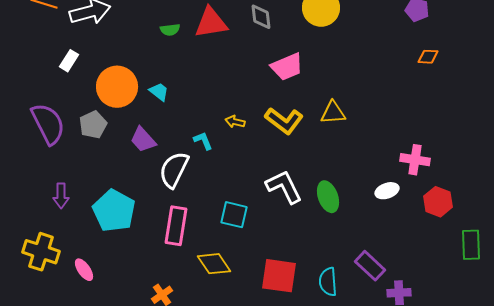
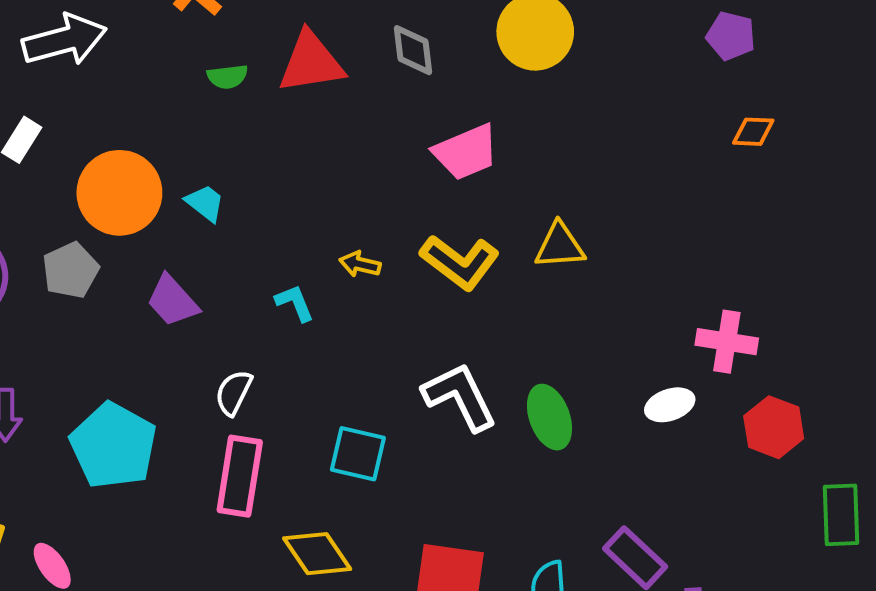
white semicircle: (174, 170) -> (234, 393), moved, size x0.6

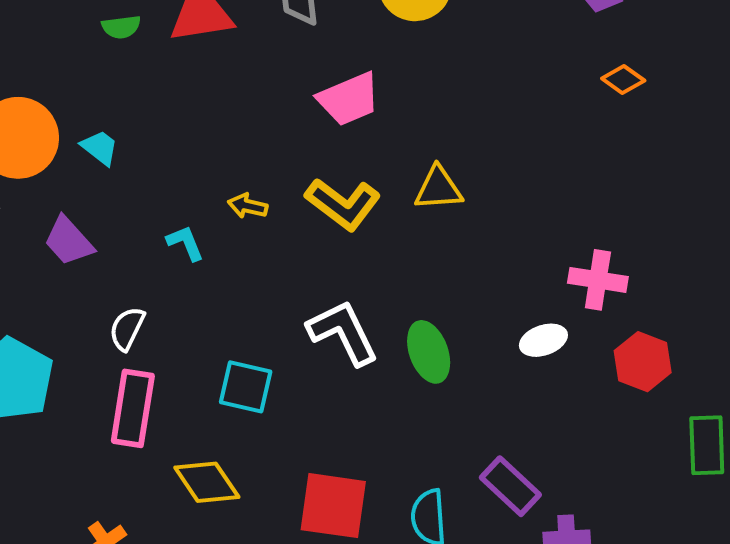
orange diamond: (753, 132) -> (623, 79), turned 33

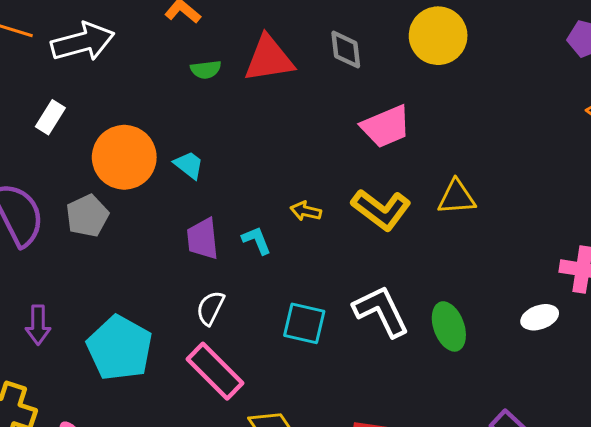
purple trapezoid: (69, 241) -> (203, 239), moved, turned 36
cyan square: (246, 387) -> (304, 323), moved
pink rectangle: (133, 408) -> (215, 371), turned -54

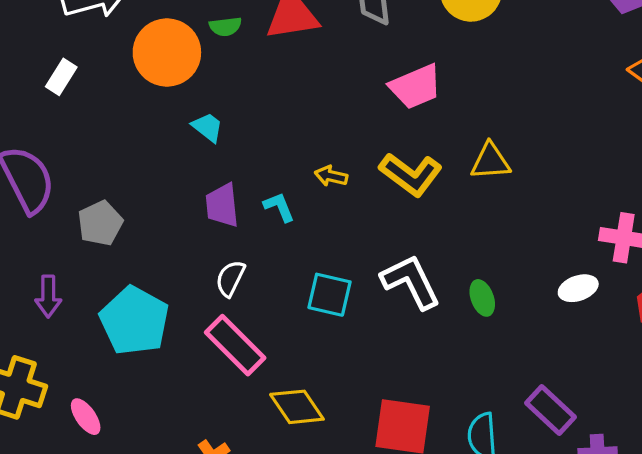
orange circle: (124, 157) -> (167, 52), moved
gray pentagon: (87, 216) -> (100, 223), moved
green ellipse: (449, 326) -> (482, 298), size x0.7

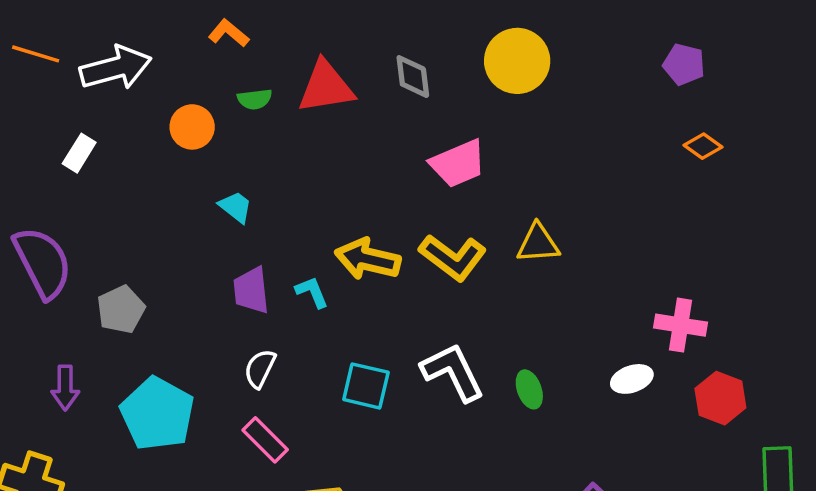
orange circle: (167, 52) -> (192, 127), size x0.6
yellow arrow: (331, 176) -> (368, 259), size x1.8
pink rectangle: (235, 345) -> (265, 440), size x0.7

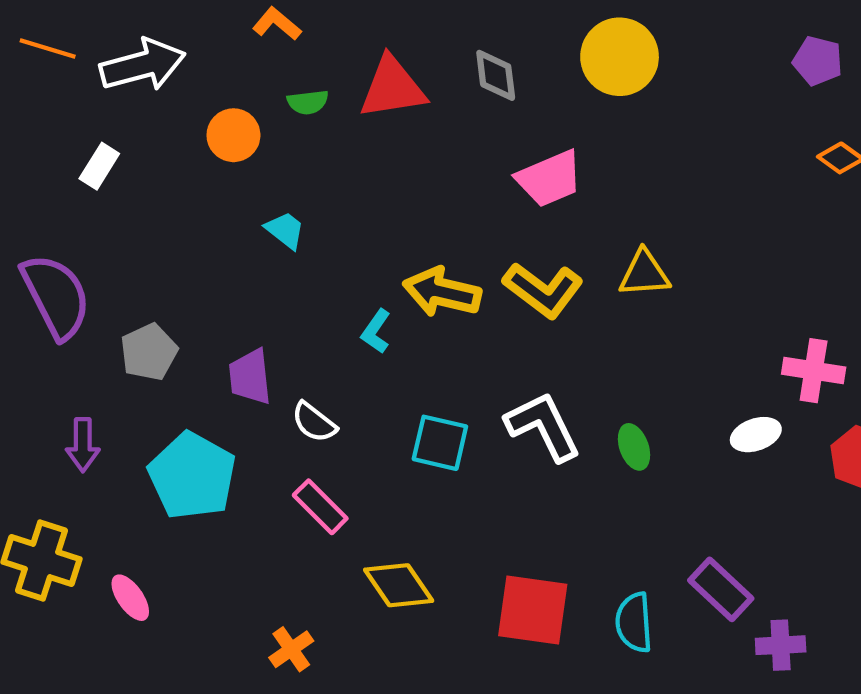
purple trapezoid: (251, 290) -> (250, 377), moved
cyan L-shape: (312, 292) -> (376, 331), turned -123
white semicircle: (260, 369) -> (314, 422), turned -78

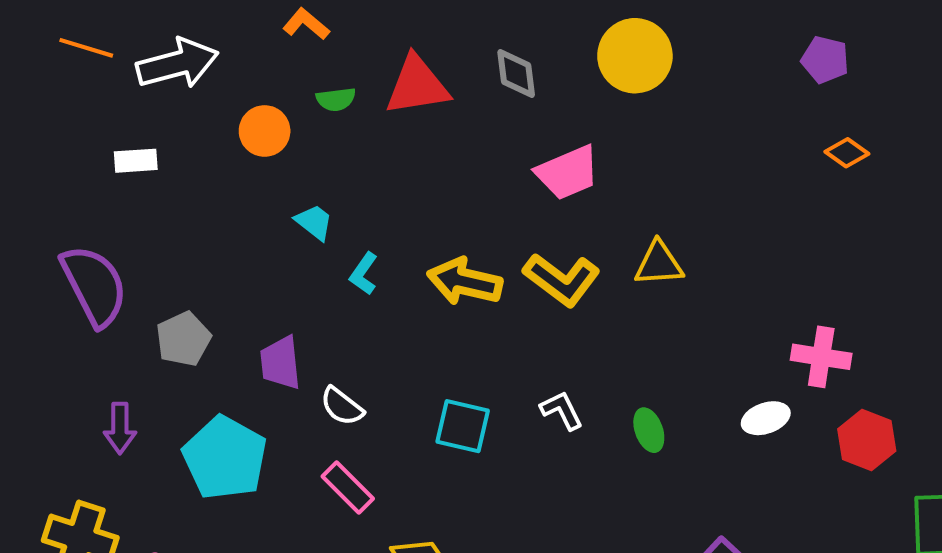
white rectangle: (99, 166) -> (136, 161), turned 54
cyan L-shape: (376, 331) -> (364, 274), moved
white L-shape: (543, 426) -> (562, 410), size x0.6

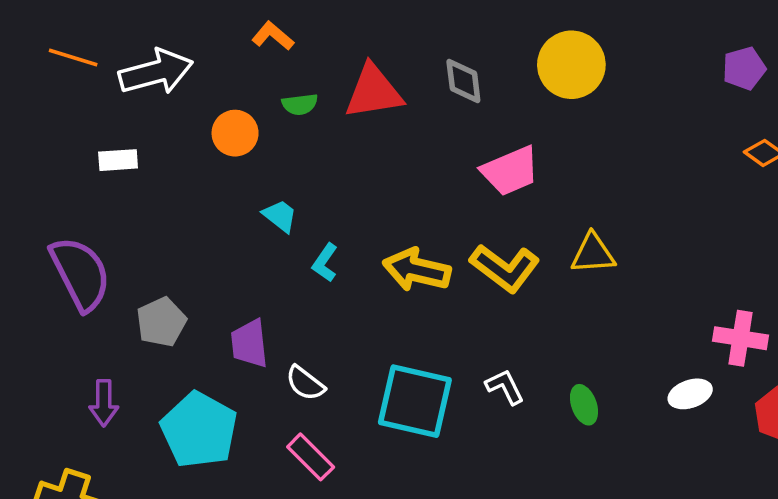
purple pentagon: (825, 60) -> (744, 68), turned -30
cyan square: (463, 426) -> (415, 401), size x1.5

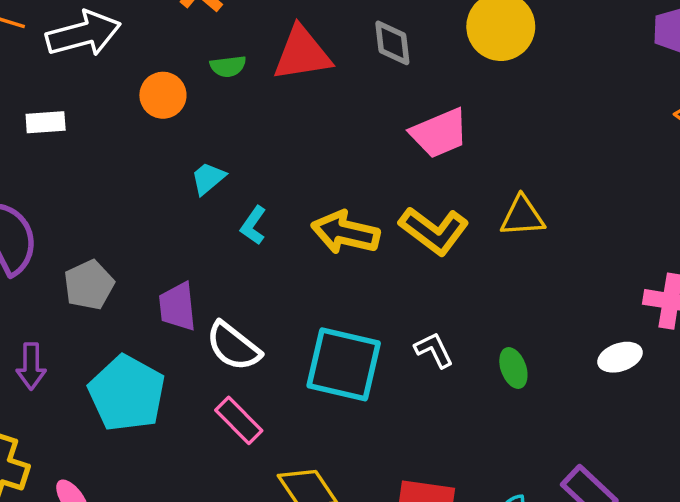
cyan trapezoid: (280, 216) -> (208, 178), turned -78
white semicircle: (305, 383) -> (233, 346), size x1.4

